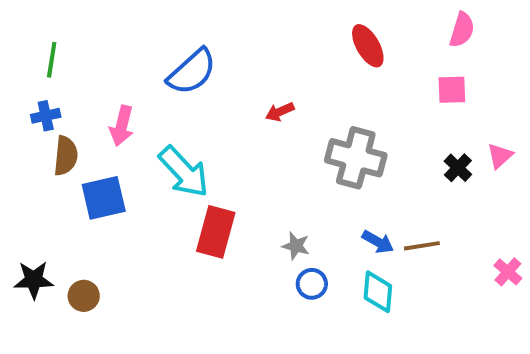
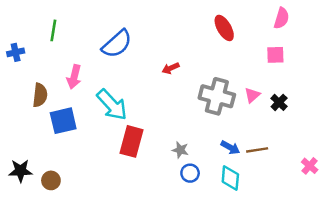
green line: (52, 60) -> (53, 30), moved
blue cross: (46, 116) -> (16, 52), moved
pink triangle: (500, 156) -> (252, 95), moved

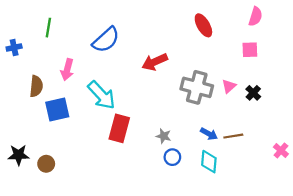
red arrow: (171, 68) -> (155, 62), size x1.6

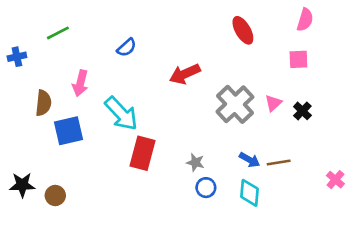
green line: (48, 28) -> (58, 33), turned 54
blue semicircle: (106, 40) -> (127, 47), size x0.6
gray cross: (197, 87) -> (235, 104), turned 32

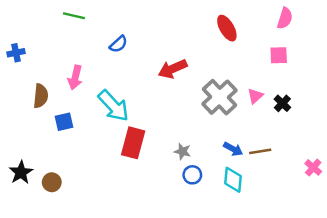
green line: (58, 33) -> (74, 16), moved, turned 40
blue square: (68, 131) -> (64, 122), size x0.7
black star: (22, 185) -> (21, 172), turned -30

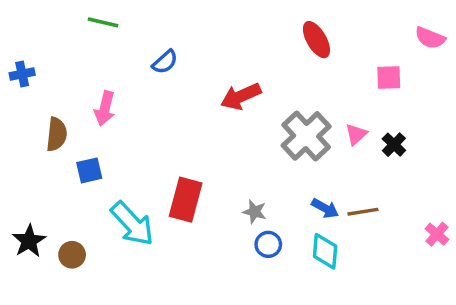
pink semicircle: (285, 18) -> (430, 38), moved, turned 95
cyan arrow: (113, 106) -> (132, 224), moved

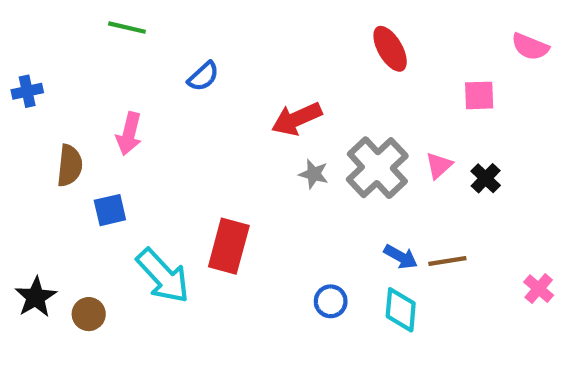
gray star: (254, 212) -> (314, 174), moved

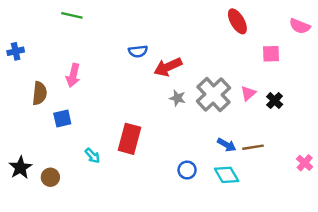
red ellipse: (390, 49) -> (237, 21), moved
blue semicircle: (203, 76) -> (138, 51), moved, turned 36
cyan arrow: (163, 276) -> (92, 156), size x0.5
cyan diamond: (401, 310) -> (227, 175), turned -35

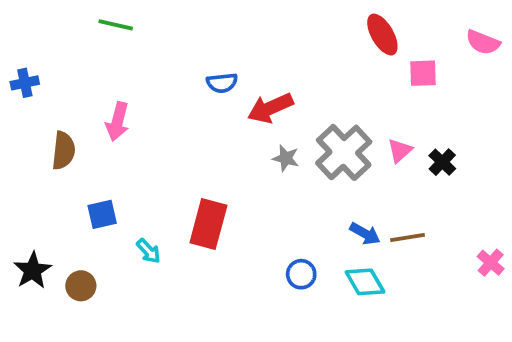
pink square: (271, 54) -> (423, 73), moved
blue square: (62, 118) -> (102, 214), moved

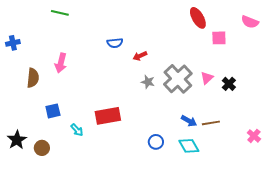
red arrow: (270, 108) -> (140, 56), size x0.6
red rectangle: (208, 224) -> (108, 116), turned 65

